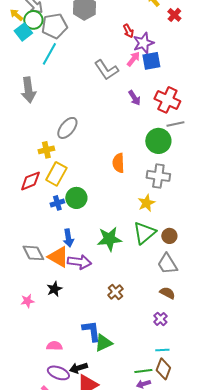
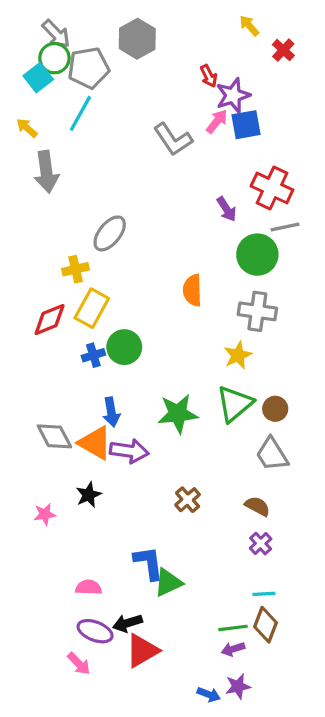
yellow arrow: (16, 15) -> (27, 128), moved
purple arrow: (134, 98) -> (227, 209), moved
brown semicircle: (167, 293) -> (257, 506), moved

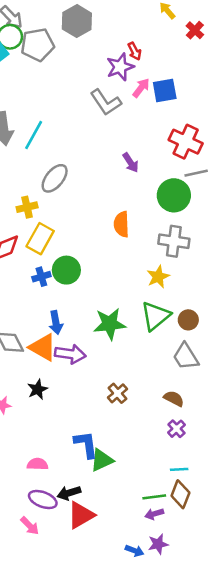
purple star: (233, 95) -> (120, 67), moved
cyan line: (80, 113) -> (34, 135), moved
purple arrow: (227, 209) -> (131, 163), moved

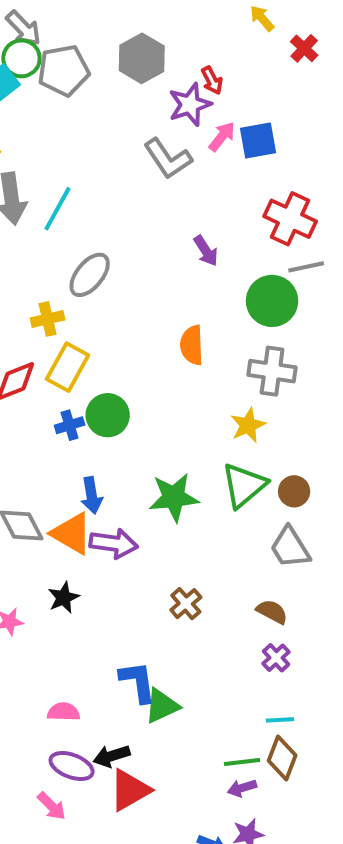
gray hexagon: (77, 21) -> (142, 58), moved

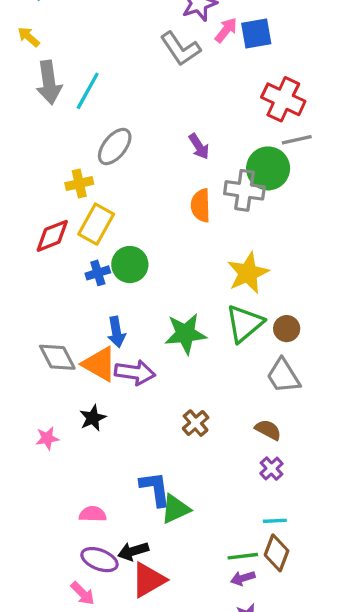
purple arrow: (206, 251) -> (199, 146), moved
gray cross: (272, 371) -> (244, 190), moved
yellow star: (248, 425) -> (248, 273), size x1.4

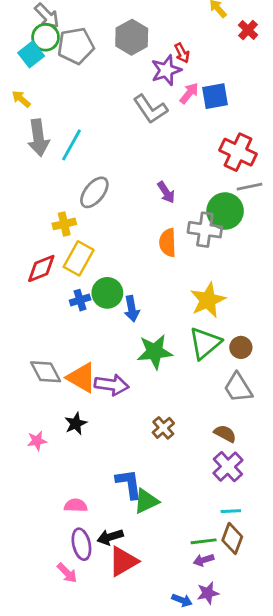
blue arrow: (116, 332) -> (132, 309), moved
purple cross: (271, 469) -> (228, 467), size x1.5
purple ellipse: (99, 560) -> (81, 544), turned 56

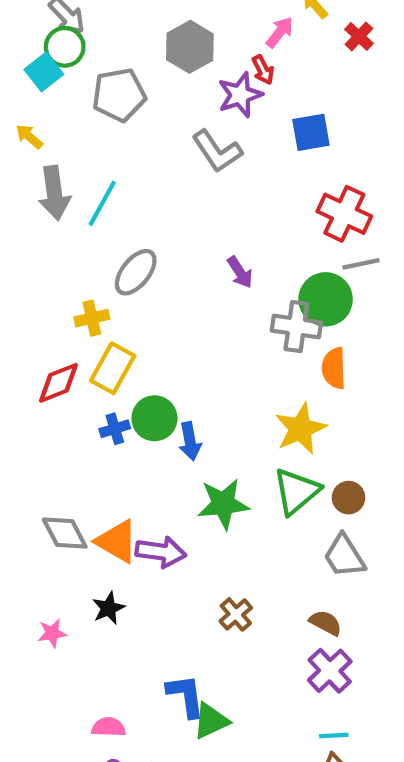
gray pentagon: (76, 46) -> (119, 95), moved
pink arrow: (189, 93) -> (280, 32), moved
orange semicircle: (168, 243) -> (334, 368), moved

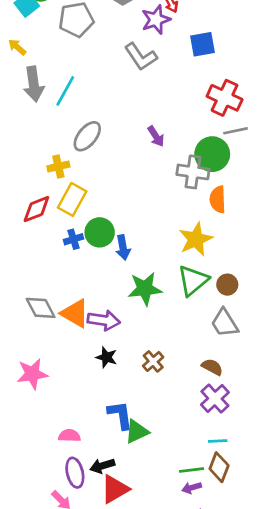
black star: (109, 608) -> (106, 357), moved, turned -30
pink star: (52, 633) -> (32, 374), size x1.6

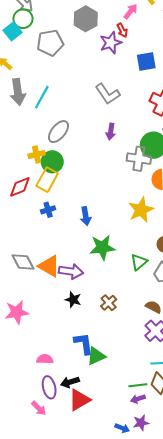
gray L-shape: (141, 57) -> (108, 94), moved
purple arrow: (156, 136) -> (111, 132), turned 42
green circle: (100, 232) -> (52, 162), moved
green triangle: (193, 280) -> (139, 262), moved, size x0.7

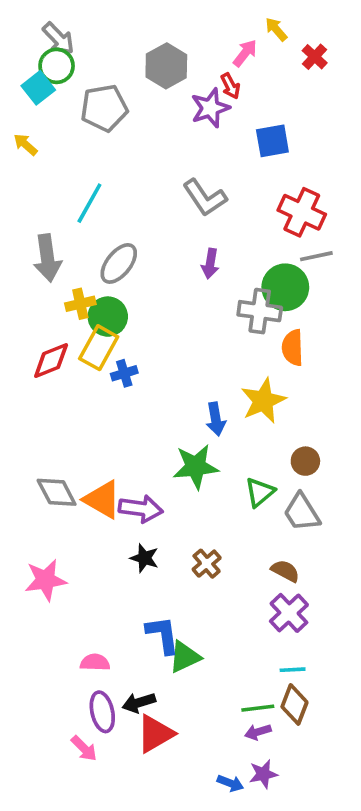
gray arrow: (18, 92) -> (47, 258), moved
blue cross: (48, 210) -> (124, 373), moved
blue arrow: (86, 216) -> (216, 419), moved

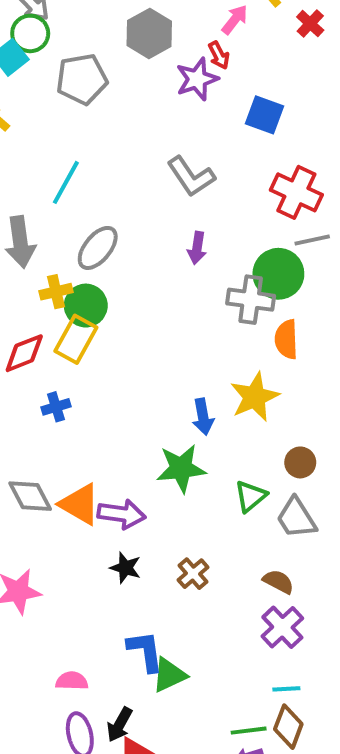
blue square: (272, 141) -> (265, 115), turned 30
blue cross: (124, 373) -> (56, 407), moved
black arrow: (139, 703) -> (120, 725), turned -44

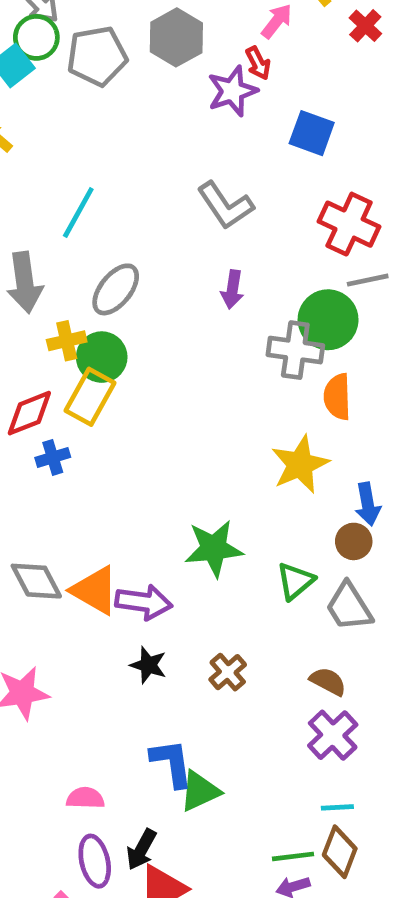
gray pentagon: (82, 79) -> (97, 56), moved
blue cross: (56, 407) -> (53, 457), moved
blue arrow: (203, 417) -> (368, 504), moved

